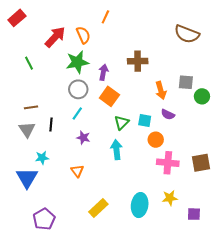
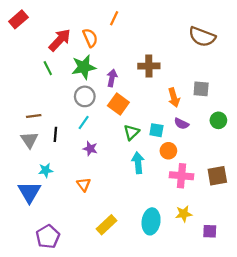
green line: (29, 63) -> (48, 68), moved
green circle: (202, 96) -> (218, 120), moved
cyan arrow: (116, 150) -> (138, 163), moved

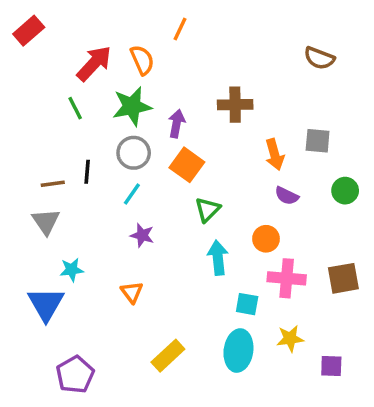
brown semicircle: (202, 37) -> (319, 58), size x0.7
cyan square: (156, 130) -> (247, 304), moved
black line: (55, 134) -> (87, 172), moved

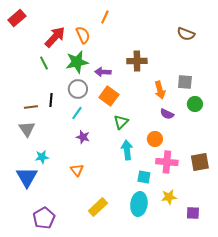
purple arrow: (177, 124) -> (103, 72), turned -98
green circle: (345, 191) -> (195, 104), moved

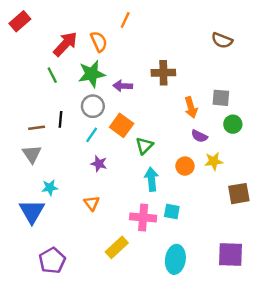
orange square: (109, 96) -> (122, 125), moved
pink cross: (167, 162) -> (143, 217), moved
yellow star: (169, 197) -> (214, 161), moved
cyan ellipse: (139, 204) -> (175, 259), moved
purple square: (193, 213) -> (230, 255), size x1.6

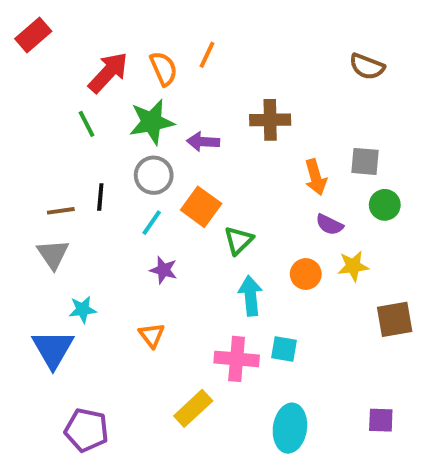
orange line: (125, 20) -> (207, 55), moved
purple square: (230, 255) -> (381, 420), size x0.6
purple pentagon: (52, 261) -> (86, 430), turned -30

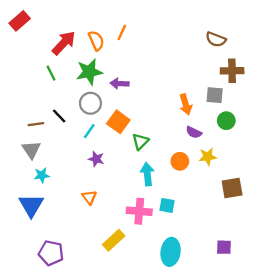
brown cross: (270, 120) -> (232, 71), moved
black line: (100, 197) -> (59, 116), turned -49
cyan star: (83, 310) -> (42, 175), moved

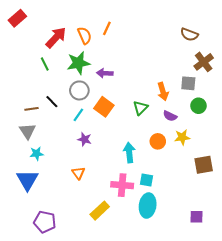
brown cross: (232, 71) -> (204, 62), turned -36
green triangle: (140, 142) -> (140, 108), moved
cyan ellipse: (171, 252) -> (148, 206), moved

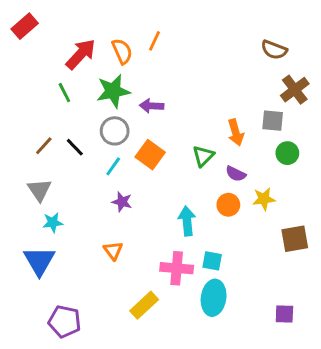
brown line: (32, 109) -> (44, 146), moved, turned -40
purple semicircle: (170, 116) -> (236, 174), moved

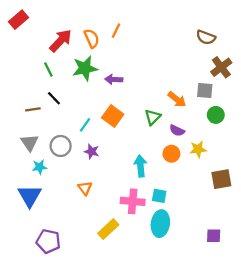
gray circle: (115, 131) -> (61, 146), moved
orange arrow: (236, 132) -> (177, 99), turned -36
brown line: (44, 146) -> (33, 109), turned 40
black line: (75, 147) -> (54, 98), moved

